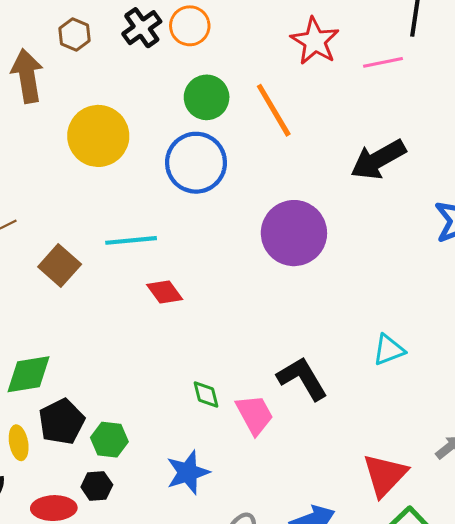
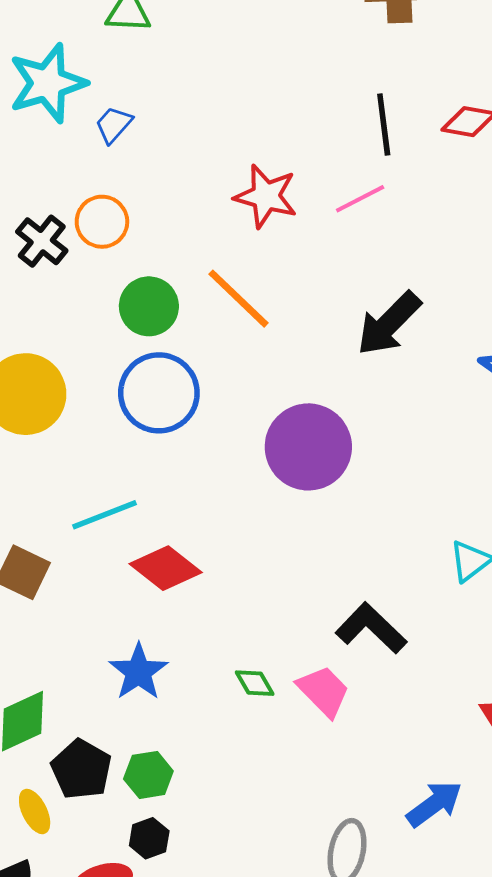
red diamond: (165, 292) -> (166, 568), size x1.4
blue star: (188, 472) -> (138, 672), moved

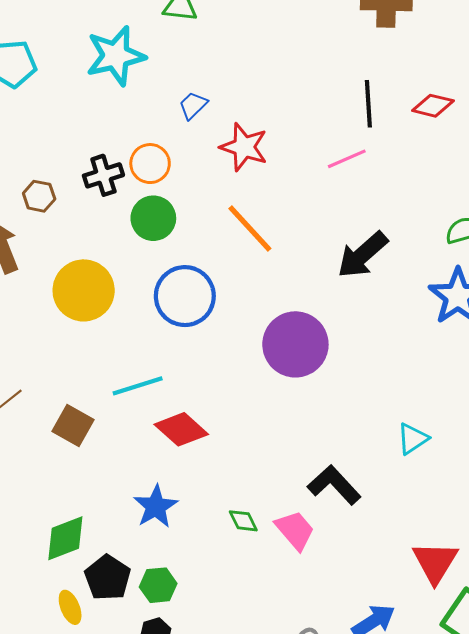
blue trapezoid: (114, 125) -> (193, 105), moved
red star: (266, 196) -> (244, 147), moved
black cross: (42, 241) -> (103, 175), turned 30
green circle: (149, 306) -> (153, 218), moved

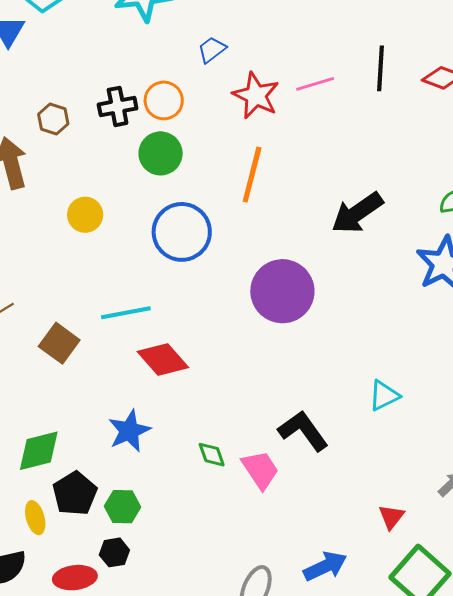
pink line: (347, 159) -> (315, 84), moved
orange line: (250, 228) -> (252, 175), turned 50
yellow circle: (84, 290) -> (85, 215), size x0.6
red triangle: (435, 562) -> (391, 517), size x0.6

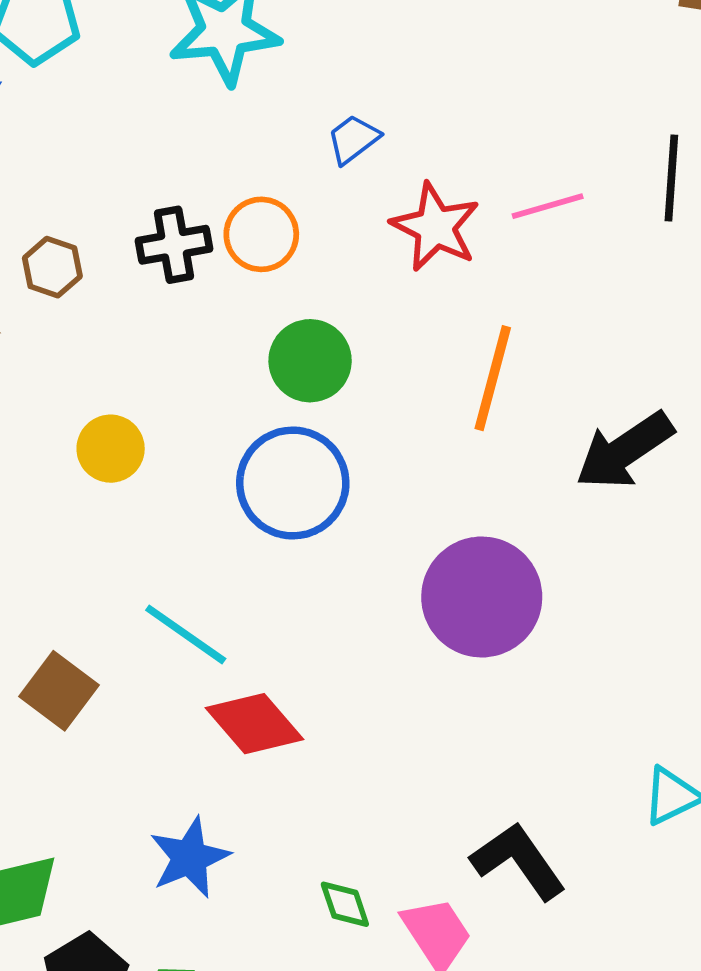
green circle: (161, 153) -> (310, 361), moved
orange line: (252, 175) -> (493, 378), moved
cyan line: (126, 313) -> (186, 634), turned 45

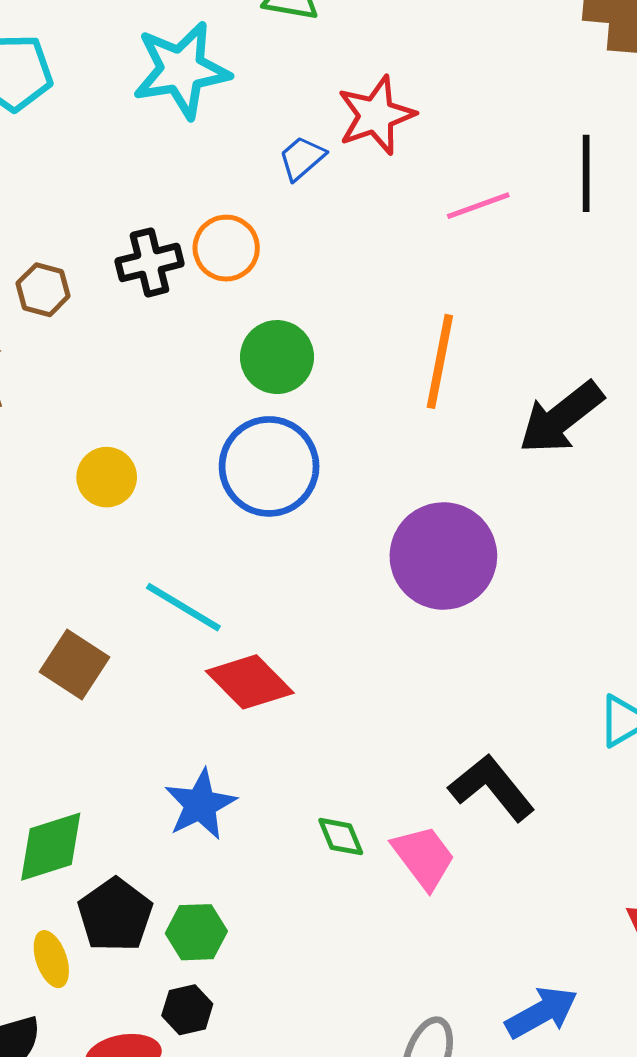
red star: (435, 227) -> (376, 115), moved, turned 30
yellow circle: (111, 449) -> (107, 477), moved

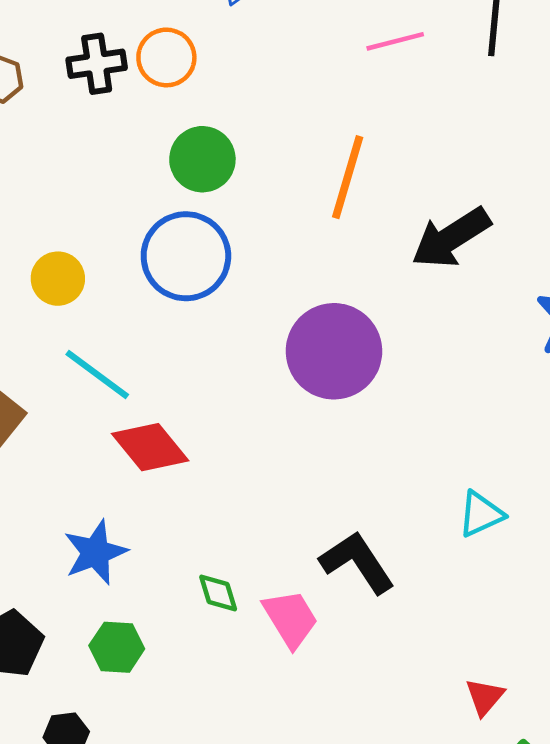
yellow circle: (107, 477) -> (58, 279), moved
green hexagon: (196, 932) -> (117, 647), moved

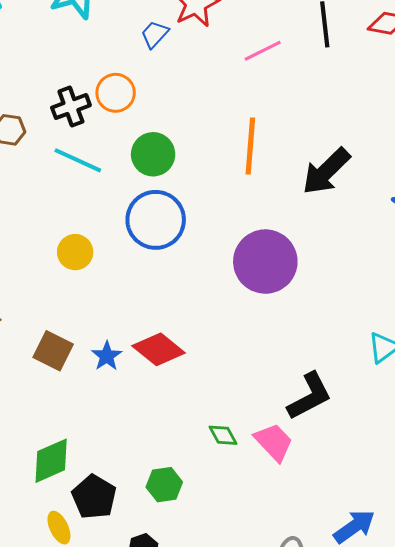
cyan line: (97, 375) -> (78, 160), moved
blue star: (95, 552) -> (107, 356), moved, size x0.7
black L-shape: (357, 562) -> (310, 396), turned 108

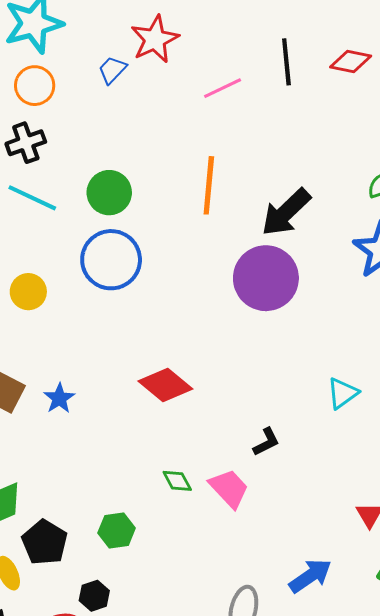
orange circle: (116, 93) -> (35, 86), moved
purple circle: (265, 262) -> (266, 278), moved
red diamond: (159, 349) -> (165, 385), moved
black L-shape: (310, 396) -> (266, 442), size x0.6

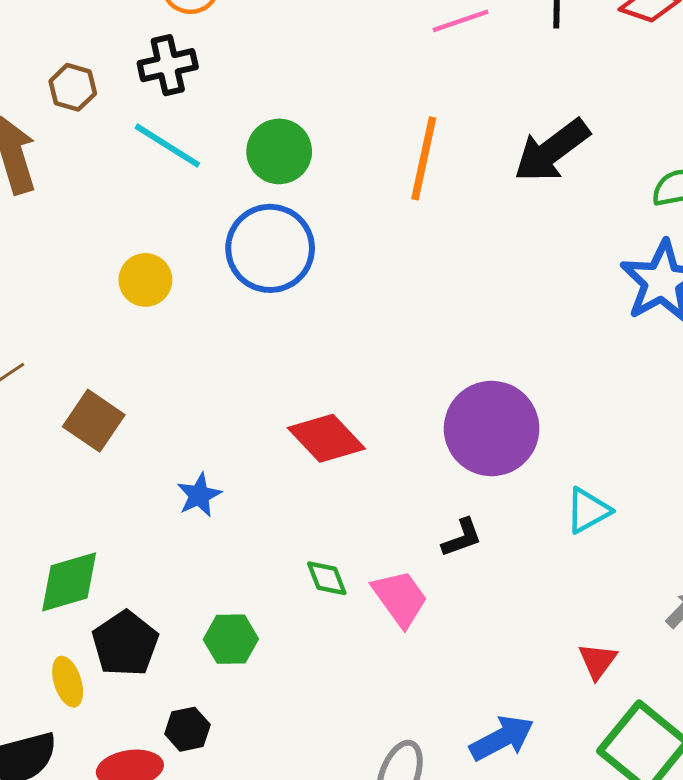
black arrow: (286, 212) -> (552, 151), moved
purple circle: (266, 278) -> (492, 429), moved
cyan triangle: (343, 393) -> (588, 511), moved
blue star: (59, 398) -> (199, 495), moved

